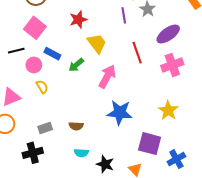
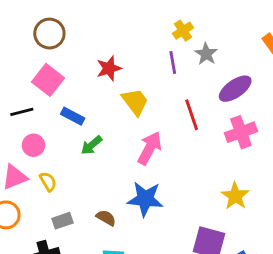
pink circle: (34, 65) -> (33, 145), moved
green arrow: (76, 65) -> (92, 145), moved
yellow semicircle: (42, 87) -> (48, 182), moved
blue star: (120, 113) -> (145, 199), moved
brown semicircle: (76, 126) -> (106, 218), turned -152

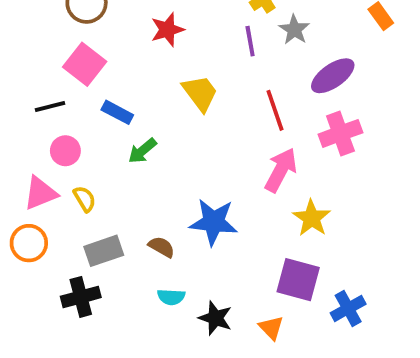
red star: (109, 68) -> (167, 30), moved
pink arrow: (150, 148) -> (281, 170), moved
yellow star: (235, 196) -> (312, 218), moved
gray rectangle: (62, 221) -> (104, 251), size x1.4

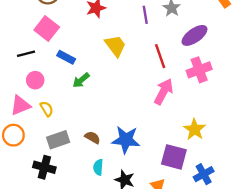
yellow star: (312, 218) -> (195, 129), moved
blue star: (213, 222) -> (126, 140), moved
black cross: (81, 297) -> (44, 167), turned 30
cyan semicircle: (171, 297) -> (98, 167), turned 91

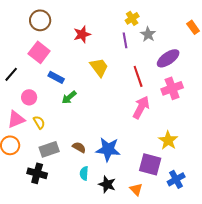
black line: (26, 54) -> (11, 74), moved, turned -35

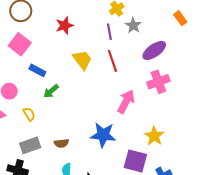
red line: (138, 76) -> (112, 61), moved
yellow semicircle: (39, 122) -> (29, 114), moved
brown semicircle: (79, 147) -> (61, 143), turned 144
blue star: (108, 149) -> (103, 135), moved

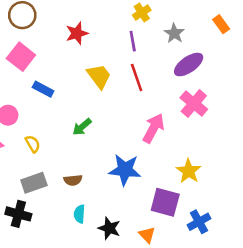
gray star: (133, 25) -> (174, 33), moved
pink cross: (158, 82) -> (194, 103), turned -30
green arrow: (51, 91) -> (82, 127), moved

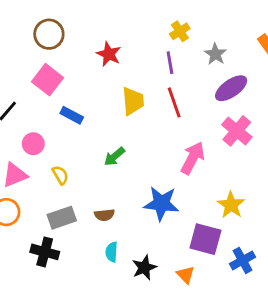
red star: (77, 33) -> (109, 54), turned -30
yellow trapezoid: (99, 76) -> (133, 101), turned 32
black star: (109, 228) -> (144, 268), turned 30

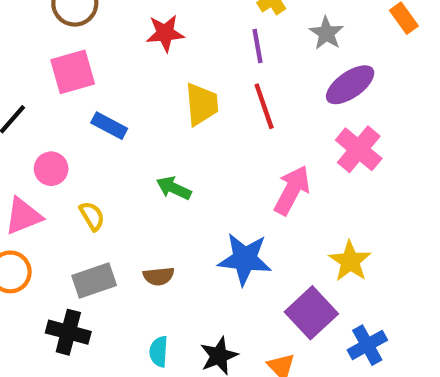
red star: (109, 54) -> (165, 33), turned -30
pink square: (48, 80) -> (73, 72), turned 36
green arrow: (114, 157) -> (174, 188), turned 65
purple square: (205, 239) -> (311, 313), turned 32
cyan semicircle: (112, 252) -> (159, 352), moved

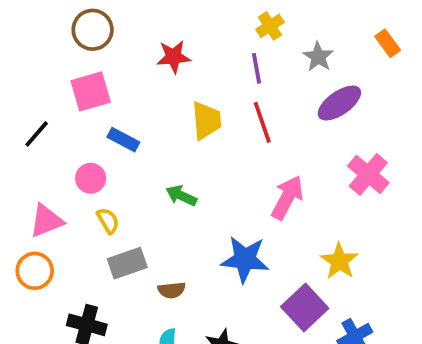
pink cross: (359, 149) -> (368, 174), moved
pink circle: (51, 169) -> (91, 178), moved
brown semicircle: (159, 276) -> (172, 290), moved
gray rectangle: (94, 281) -> (127, 263), moved

